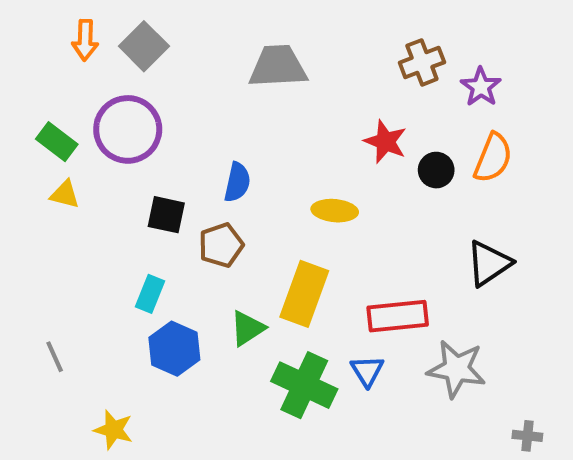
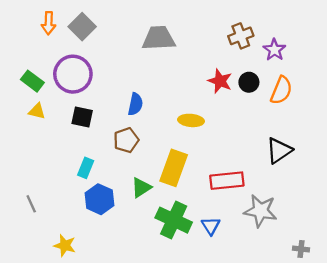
black circle: (436, 170) -> (249, 82), moved
black square: (166, 215) -> (82, 117), moved
blue triangle: (367, 371) -> (211, 226), moved

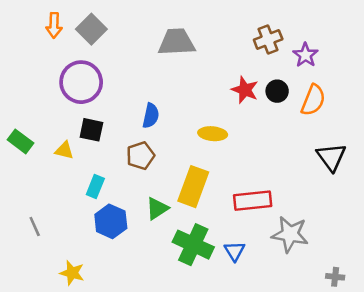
green rectangle: (32, 81) -> (21, 141), moved
yellow triangle: (37, 111) -> (64, 150), moved
black triangle: (279, 151) -> (331, 157), moved, turned -32

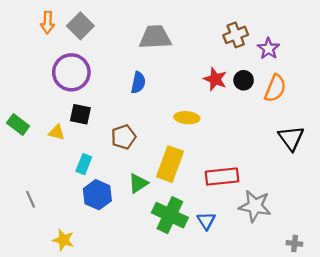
blue semicircle: (151, 116) -> (138, 83), moved

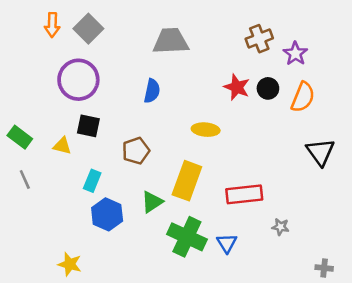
gray line: (31, 199) -> (25, 179), moved
gray star: (255, 206) -> (280, 227), size x0.5

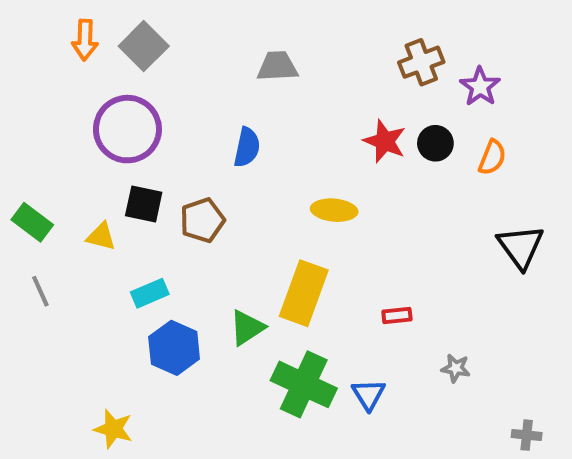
gray trapezoid: (171, 41) -> (277, 66), size x0.7
orange semicircle: (303, 97) -> (492, 157), size x0.7
brown pentagon: (136, 151) -> (202, 220), moved
cyan rectangle: (92, 181) -> (150, 293), turned 45
red rectangle: (244, 194) -> (397, 315), size x0.5

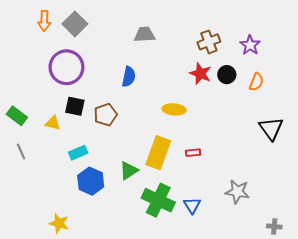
brown cross: (421, 62) -> (209, 42), moved
red rectangle: (397, 315) -> (193, 153), moved
gray star: (456, 368) -> (237, 192), size x1.6

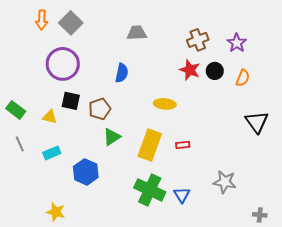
cyan rectangle: (78, 153) -> (52, 153), moved
green triangle: (129, 171) -> (112, 137), moved

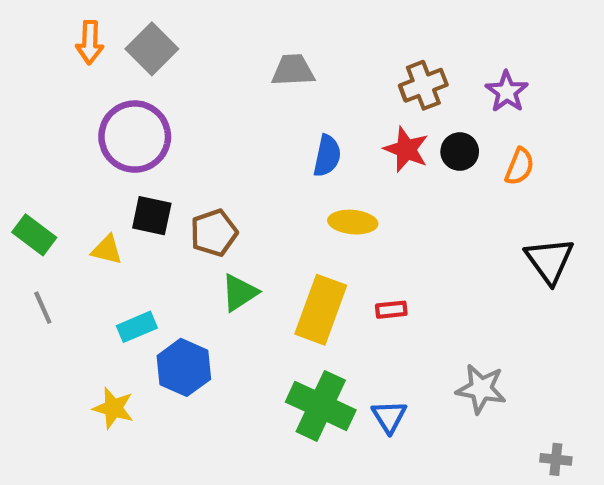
blue semicircle: (122, 73) -> (327, 156), moved
cyan rectangle: (52, 153) -> (137, 327), moved
yellow star: (56, 212) -> (113, 408), moved

